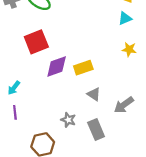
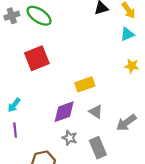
purple diamond: (57, 66) -> (64, 112), moved

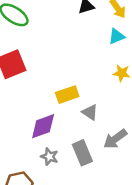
gray triangle: (96, 112) -> (90, 112), moved
gray rectangle: (98, 148) -> (82, 153), moved

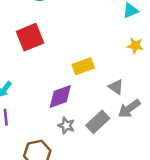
gray triangle: (90, 112) -> (116, 87), moved
gray rectangle: (82, 153) -> (98, 122), turned 70

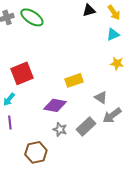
red square: (30, 37) -> (22, 73), moved
purple diamond: (60, 97) -> (55, 105), turned 30

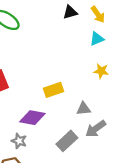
gray triangle: (101, 97) -> (83, 109), turned -40
gray star: (60, 129) -> (19, 141), moved

